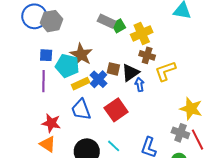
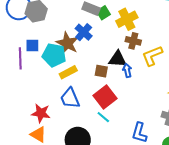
brown square: (113, 69) -> (101, 71), moved
black triangle: (130, 73) -> (117, 59), turned 42
blue cross: (98, 79) -> (84, 32), moved
purple line: (44, 81) -> (20, 58), moved
cyan line: (114, 146) -> (103, 117), moved

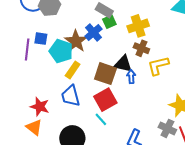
green square: (103, 13) -> (109, 22), moved
brown square: (101, 71) -> (105, 74), size x1.6
yellow rectangle: (68, 72) -> (73, 70), turned -36

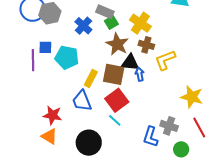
yellow cross: (138, 26) -> (140, 23), turned -30
blue cross: (94, 33) -> (83, 26), moved
brown star: (76, 41) -> (117, 44), moved
yellow rectangle: (73, 70) -> (91, 78), moved
gray cross: (167, 128) -> (169, 126), moved

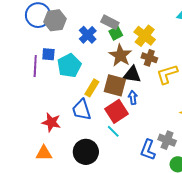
cyan pentagon: (67, 57) -> (69, 66), turned 30
blue arrow: (140, 74) -> (133, 98), moved
orange triangle: (49, 136) -> (44, 153), moved, turned -36

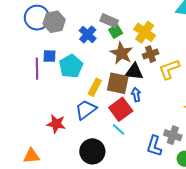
brown cross: (149, 58) -> (151, 54), turned -35
blue trapezoid: (82, 110) -> (86, 110), turned 75
orange triangle: (44, 153) -> (31, 156), moved

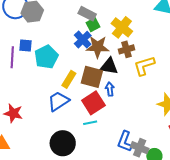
blue cross: (88, 35) -> (83, 40), moved
brown star: (121, 53) -> (98, 47), turned -30
red star: (56, 124) -> (13, 113), moved
cyan line: (119, 129) -> (90, 123), turned -56
gray cross: (173, 135) -> (140, 148), moved

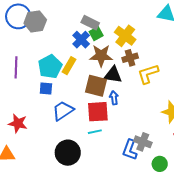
blue cross: (83, 40) -> (81, 40), moved
blue square: (26, 46) -> (46, 89), moved
yellow rectangle: (69, 79) -> (69, 66), moved
red square: (93, 103) -> (98, 112), turned 30
gray cross: (140, 148) -> (143, 142), moved

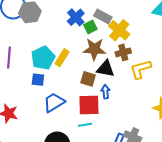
gray rectangle: (90, 23) -> (103, 16), moved
blue cross: (81, 40) -> (76, 17), moved
brown square: (96, 86) -> (88, 79), size x0.7

